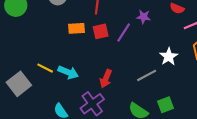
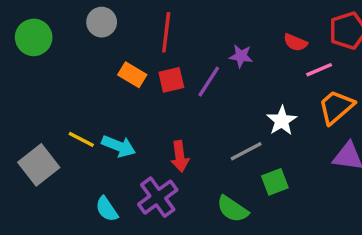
orange rectangle: (76, 28) -> (132, 75), turned 35
red arrow: (106, 79) -> (180, 156), turned -30
green square: (166, 105) -> (275, 182), moved

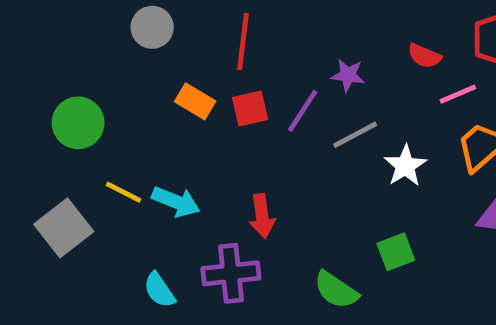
green circle: (34, 37) -> (78, 123), moved
gray line: (246, 151) -> (355, 135), moved
purple cross: (158, 197) -> (231, 273), turned 30

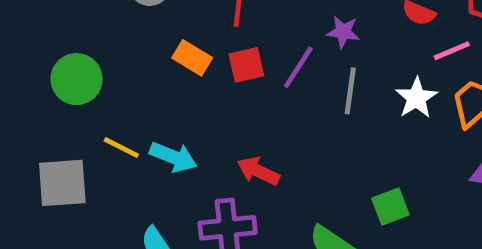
gray line: (355, 135) -> (350, 91), turned -54
white star: (405, 166) -> (416, 98), moved
red arrow: (262, 216) -> (258, 171), turned 123
gray square: (64, 228) -> (62, 183), turned 34

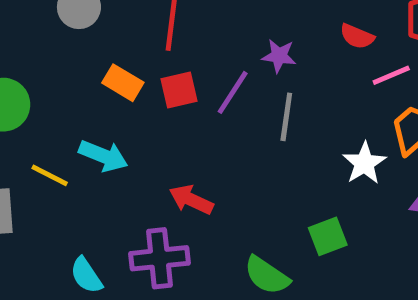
white star: (416, 98) -> (364, 163), moved
cyan arrow: (173, 157) -> (103, 156), moved

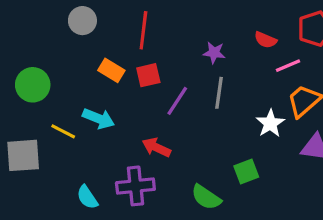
purple line: (233, 92) -> (177, 101), moved

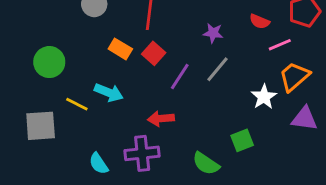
red square: (148, 75) -> (154, 53), turned -35
gray line: (219, 93) -> (217, 69), turned 32
red arrow: (156, 147) -> (161, 119), turned -30

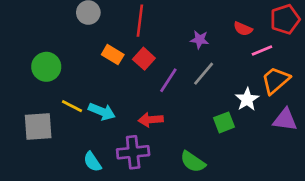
cyan arrow: (109, 92) -> (102, 112), moved
green square: (242, 140) -> (224, 122), moved

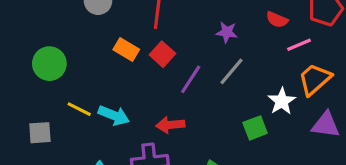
gray square: (38, 126) -> (40, 133), size x0.7

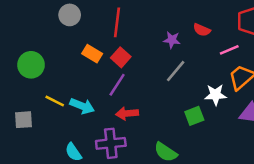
red semicircle: (277, 20) -> (202, 30), moved
purple line: (191, 79) -> (117, 85), moved
white star: (282, 101) -> (215, 95), turned 30

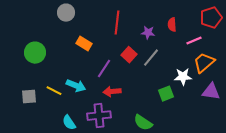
red line: (117, 22) -> (117, 23), moved
red semicircle: (202, 30) -> (172, 25), turned 64
red square: (121, 57) -> (129, 55), moved
yellow line: (55, 101) -> (54, 91), moved

